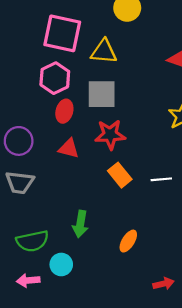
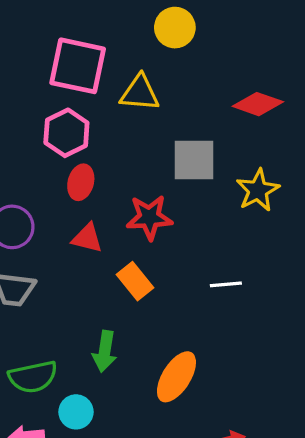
gray square: (102, 94) -> (194, 160), moved
orange rectangle: (120, 175) -> (135, 281), moved
orange ellipse: (128, 241) -> (176, 377), size x1.5

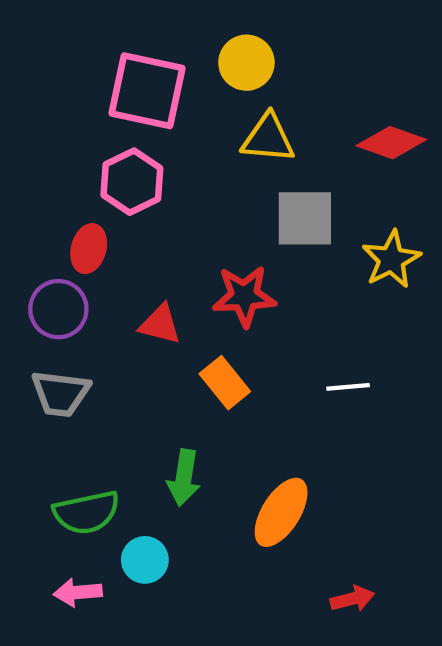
yellow circle: (175, 28) -> (246, 63), moved
yellow triangle: (140, 93) -> (268, 138), moved
red ellipse: (81, 182) -> (89, 249), moved

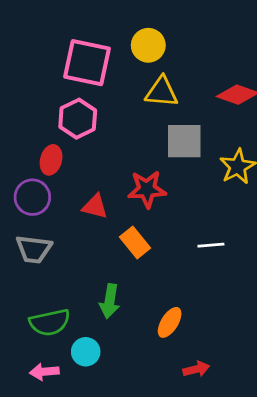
orange ellipse: (281, 512) -> (170, 322), size x0.7
red arrow: (352, 599) -> (196, 369), moved

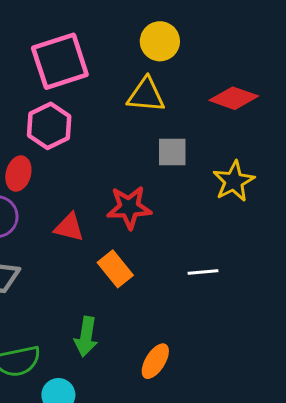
yellow circle: (148, 45) -> (160, 41), moved
pink square: (87, 63) -> (60, 61), turned -30
gray square: (184, 141) -> (172, 152), size x0.7

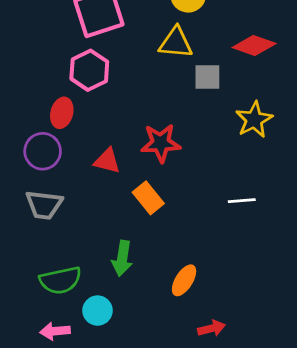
gray square: (172, 152) -> (207, 77), moved
white line: (203, 272) -> (242, 201), moved

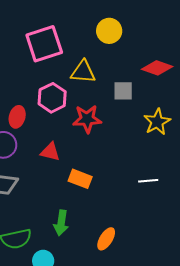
yellow triangle: (176, 43) -> (83, 72), moved
pink hexagon: (89, 70) -> (52, 98), moved
red star: (161, 143) -> (87, 119), moved
orange rectangle: (148, 198) -> (80, 179), turned -30

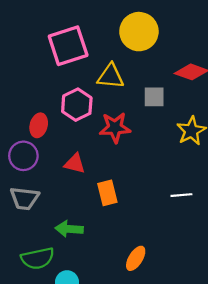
yellow circle: (109, 31) -> (139, 32), size x1.4
orange rectangle: (80, 179) -> (107, 193), turned 55
green arrow: (61, 223) -> (69, 229), moved, turned 85

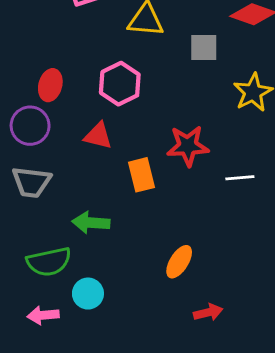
pink hexagon: (77, 105) -> (120, 84), moved
red star: (115, 128) -> (188, 146), moved

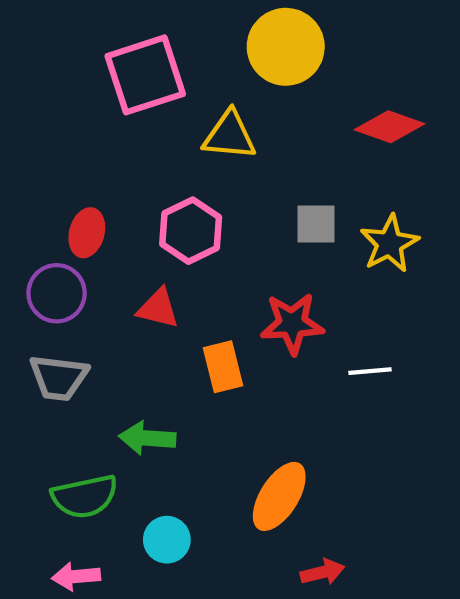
gray square: (204, 48) -> (316, 224), moved
orange ellipse: (179, 262) -> (279, 496), size x1.4
cyan circle: (88, 294) -> (167, 540), moved

